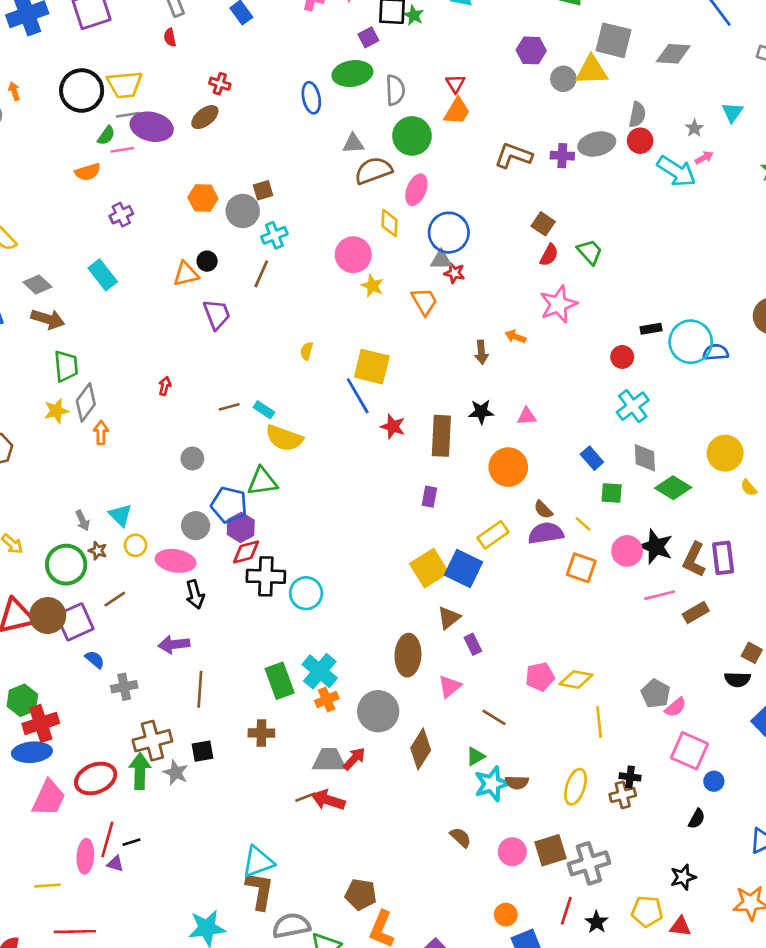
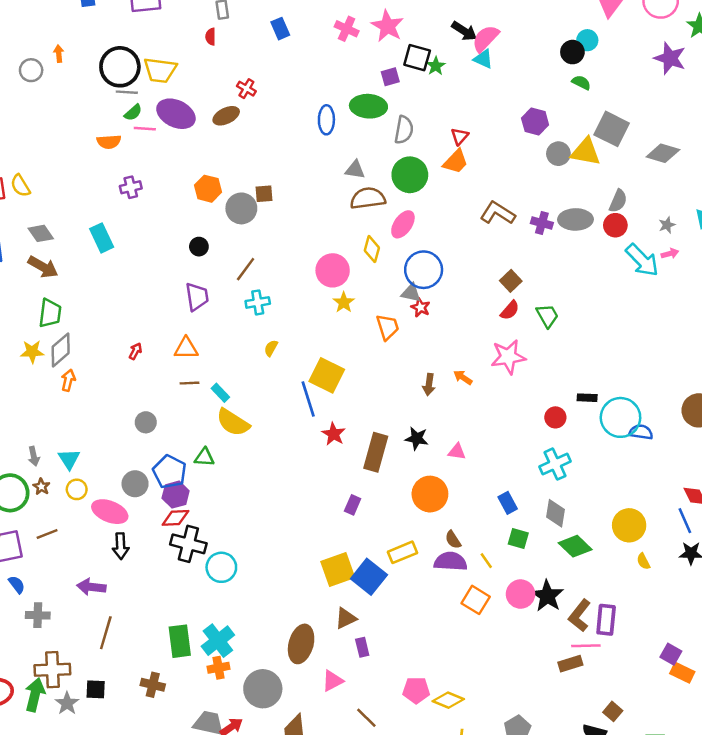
gray line: (128, 115) -> (127, 92), moved
cyan cross: (274, 235) -> (258, 302), moved
orange triangle: (186, 274) -> (186, 348), moved
green triangle: (262, 481) -> (204, 457), size x0.7
pink line: (660, 595) -> (586, 646), moved

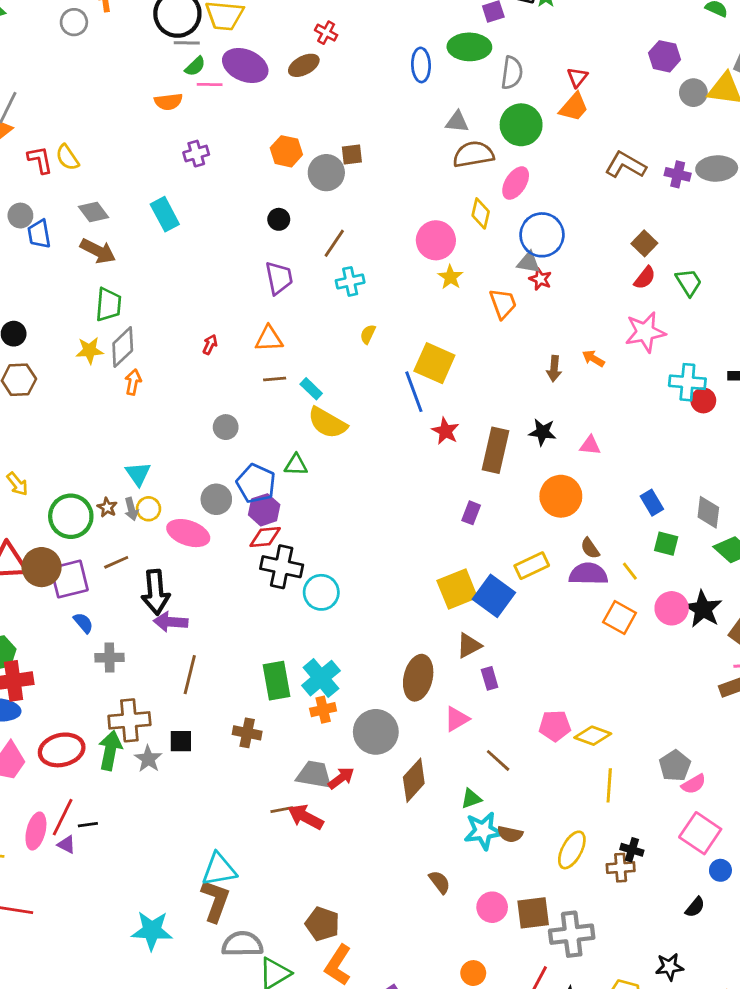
gray arrow: (34, 456) -> (131, 509), moved
cyan cross: (555, 464) -> (687, 382), moved, turned 32
black arrow: (121, 546) -> (156, 592), moved, size x1.4

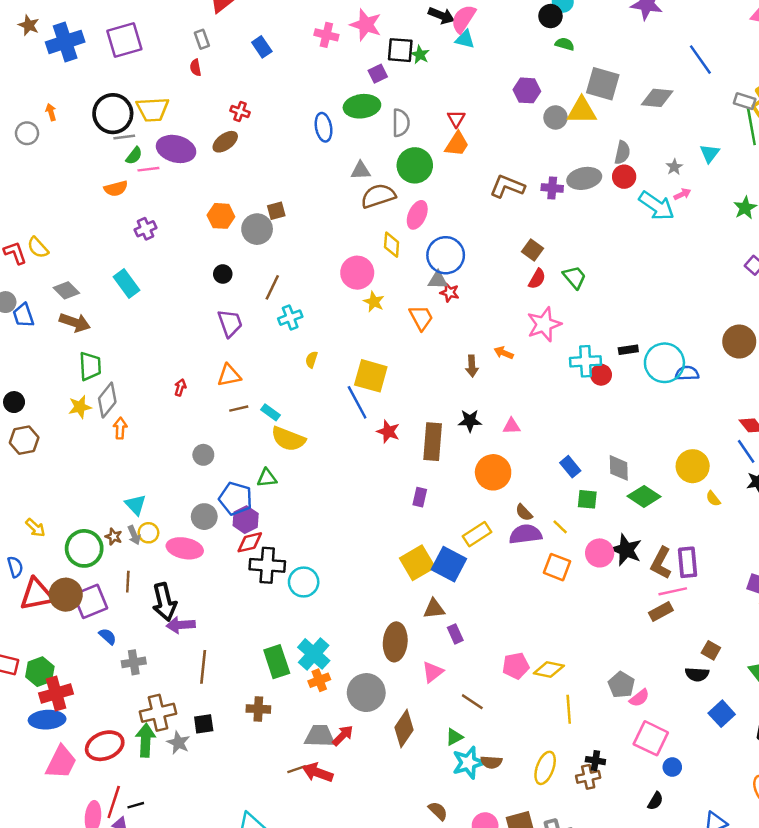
brown line: (116, 562) -> (128, 582), turned -55
brown triangle: (469, 646) -> (434, 609), turned 30

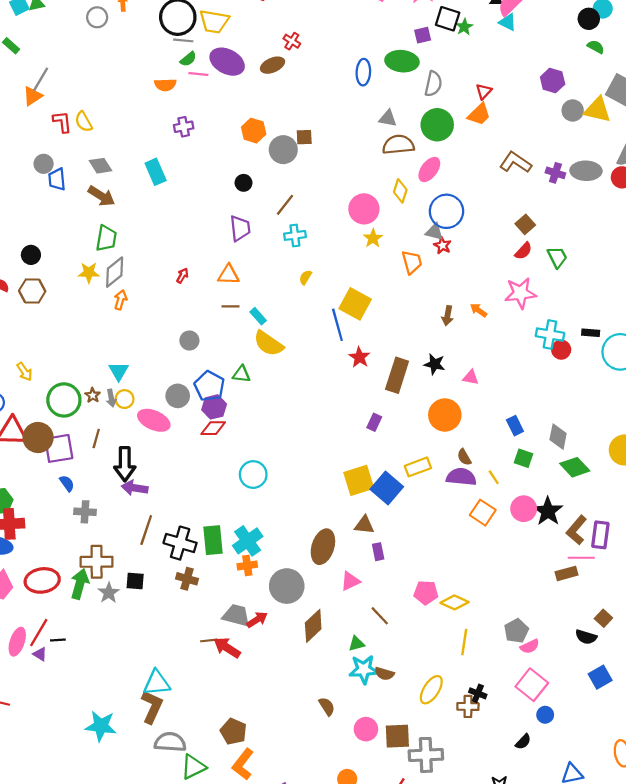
black cross: (267, 565) -> (180, 543), moved

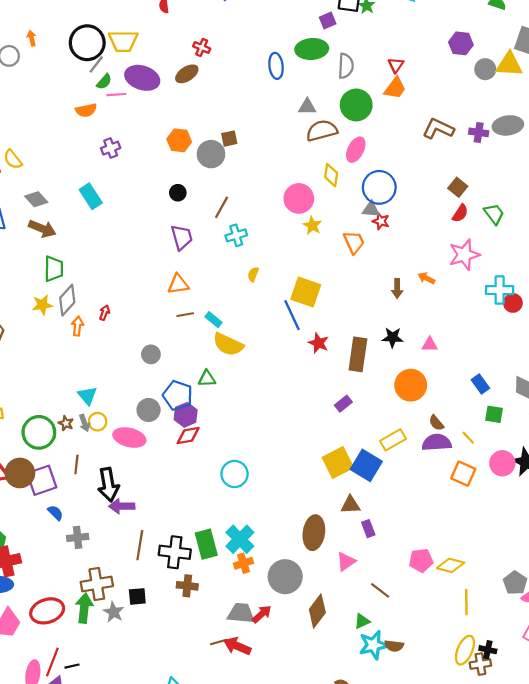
gray line: (183, 40) -> (96, 64), turned -48
red arrow: (182, 276) -> (105, 313), moved
purple rectangle: (374, 422) -> (343, 404), turned 35
yellow ellipse: (431, 690) -> (465, 650), moved

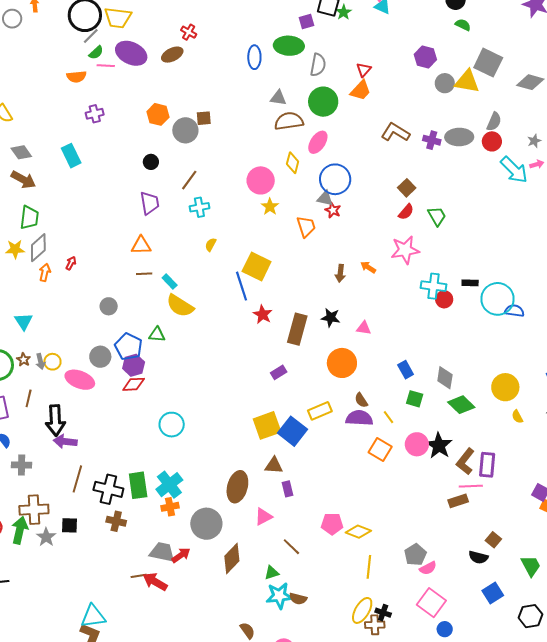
cyan triangle: (87, 396) -> (24, 321), moved

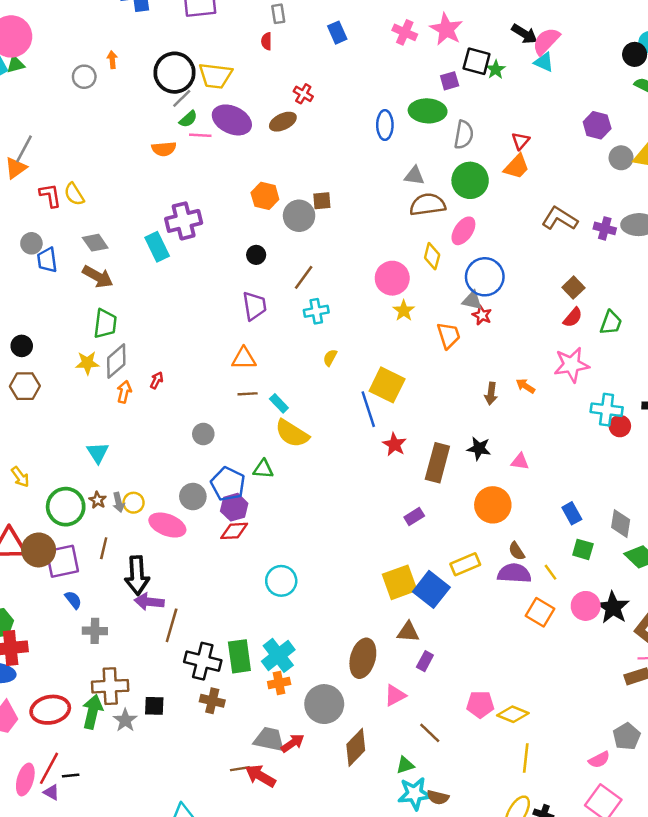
purple cross: (95, 114) -> (184, 221), moved, size x1.6
green trapezoid: (437, 216) -> (611, 323), turned 50
brown line: (77, 479) -> (172, 625), moved
purple rectangle: (287, 489) -> (425, 661), turned 42
gray pentagon: (415, 555) -> (627, 736), moved

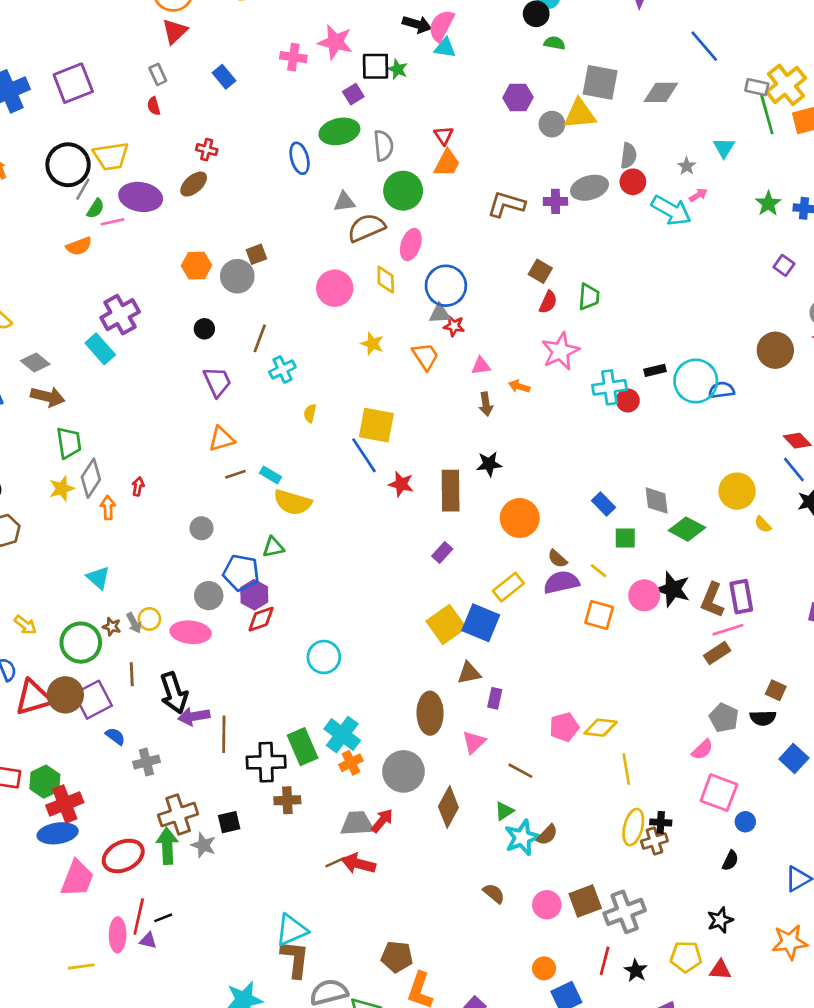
pink circle: (392, 278) -> (335, 288), moved
pink triangle: (520, 462) -> (481, 366), moved
brown semicircle: (438, 797) -> (547, 835), turned -45

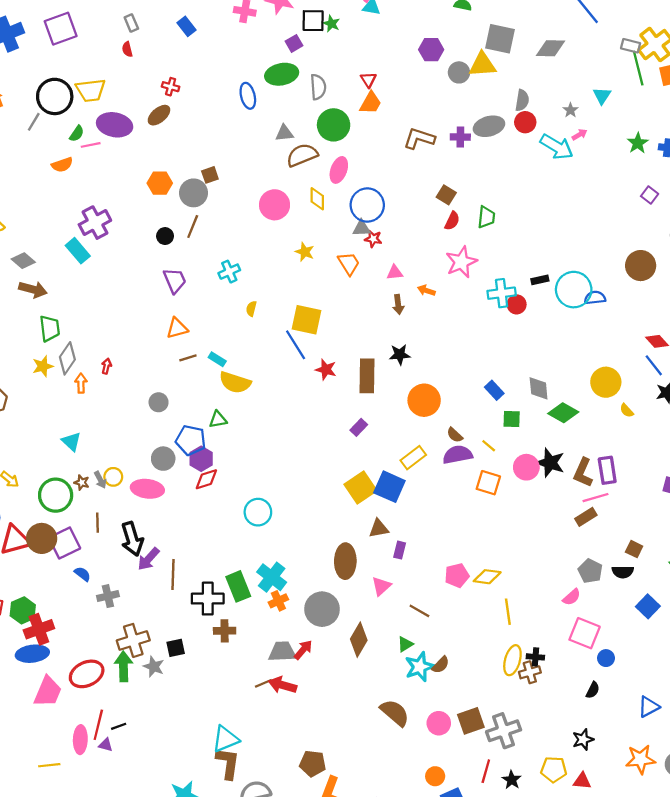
gray line: (83, 189) -> (34, 122), moved
brown line: (260, 338) -> (193, 227), moved
purple arrow: (194, 716) -> (148, 559), turned -40
brown semicircle: (494, 893) -> (395, 713), size x1.6

